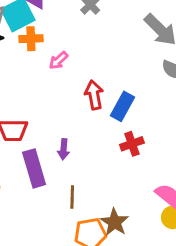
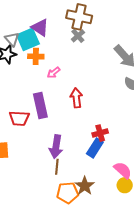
blue rectangle: (122, 106) -> (95, 148), moved
purple arrow: (64, 149) -> (56, 147), moved, size x1.6
purple rectangle: (34, 168) -> (40, 105), moved

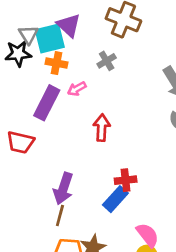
gray cross: (78, 36) -> (107, 61), moved
purple rectangle: (40, 105) -> (47, 103), moved, turned 30

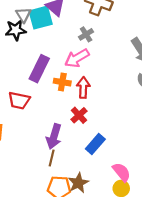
orange cross: (56, 63) -> (62, 82), moved
pink arrow: (77, 89) -> (77, 58), moved, size x1.6
red cross: (126, 180) -> (79, 115), moved, turned -35

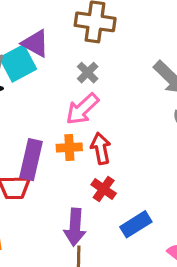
purple rectangle: (39, 69) -> (31, 160), moved
blue rectangle: (95, 144) -> (136, 224), turned 30

